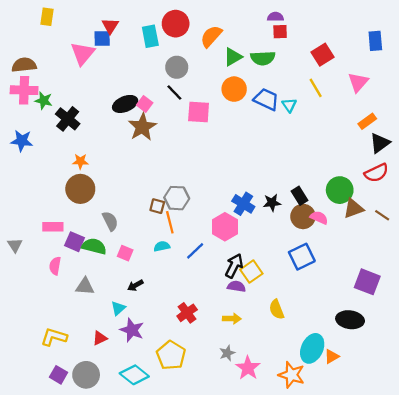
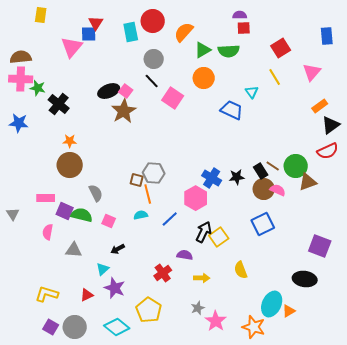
blue trapezoid: (266, 99) -> (232, 110), moved
pink square: (199, 112) -> (173, 98), turned 30
brown line: (382, 215) -> (273, 166), moved
purple semicircle: (236, 286) -> (185, 255), moved

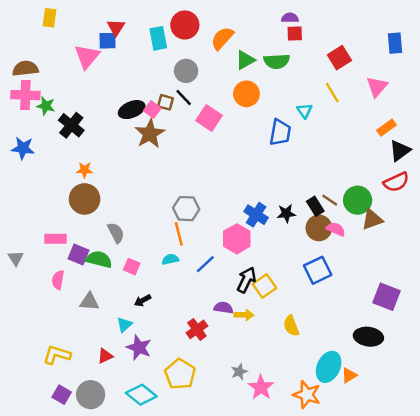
blue trapezoid: (232, 110) -> (280, 132), turned 75
brown square: (137, 180) -> (165, 102), moved
yellow arrow: (202, 278) -> (244, 315), moved

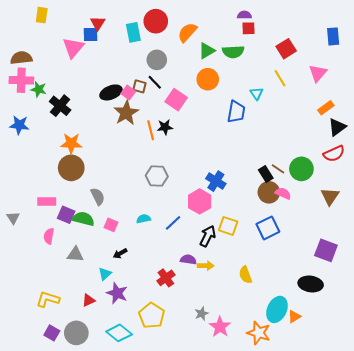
orange star: (85, 170) -> (71, 143), size x1.5
black star: (286, 213) -> (165, 127), moved
brown triangle: (372, 219) -> (330, 196), moved, turned -36
orange line: (179, 234) -> (151, 130), moved
yellow square: (265, 286) -> (228, 226), moved, turned -36

